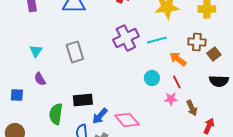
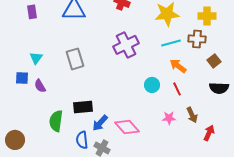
cyan line: (157, 40) -> (171, 43), moved
brown cross: (197, 42) -> (197, 39), moved
blue square: (17, 95) -> (22, 78), moved
pink star: (171, 99) -> (169, 118), moved

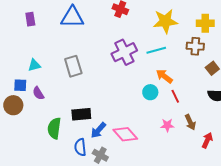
cyan line: (171, 43) -> (156, 50), moved
cyan triangle: (36, 58) -> (34, 65), turned 40
orange arrow: (178, 66) -> (164, 76), moved
brown circle: (15, 140) -> (13, 105), moved

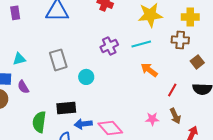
purple cross: (124, 52) -> (109, 46), size x0.7
cyan circle: (150, 92) -> (86, 77), moved
red line: (175, 96) -> (172, 90), moved, turned 56
blue arrow: (98, 130) -> (83, 124), turned 42

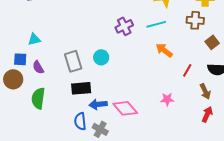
gray rectangle: (58, 60) -> (73, 61), moved
brown arrow: (175, 116) -> (205, 91), moved
green semicircle: (39, 122) -> (38, 98), moved

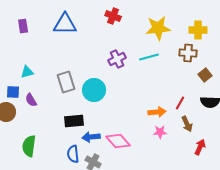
orange arrow: (164, 50) -> (157, 112), moved, turned 138
cyan circle: (101, 57) -> (94, 90), size x1.5
gray rectangle: (73, 61) -> (66, 82), moved
brown arrow: (205, 91) -> (187, 124), moved
green semicircle: (38, 98) -> (29, 146), moved

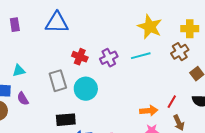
red cross: (113, 16) -> (80, 57), moved
yellow star: (158, 28) -> (150, 27), turned 30
brown cross: (188, 53) -> (180, 52), turned -36

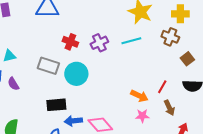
brown cross: (180, 52) -> (170, 37), turned -36
gray rectangle: (58, 81) -> (48, 66), turned -55
orange arrow: (149, 111) -> (139, 96), turned 30

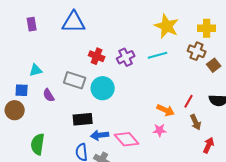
brown square: (187, 59) -> (214, 65), moved
purple semicircle: (13, 84) -> (49, 95), moved
pink star: (142, 116) -> (160, 130), moved

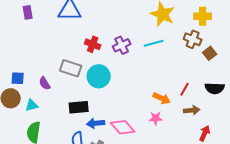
cyan triangle: (36, 70) -> (32, 105), moved
brown arrow: (196, 122) -> (192, 110), turned -70

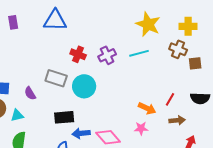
brown square: (210, 53) -> (195, 63), turned 32

